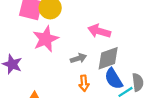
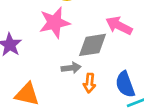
gray arrow: (78, 58) -> (71, 68), moved
gray diamond: (108, 58) -> (93, 45), moved

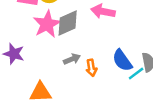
gray diamond: (93, 45) -> (68, 23), moved

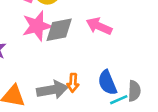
gray arrow: (72, 59) -> (52, 90), moved, size x1.6

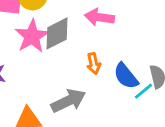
orange arrow: (73, 83) -> (94, 63), moved

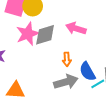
gray arrow: (68, 101) -> (66, 82), moved

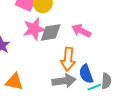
orange arrow: (67, 59) -> (68, 59), size x1.6

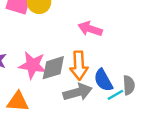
pink star: (34, 29) -> (33, 65), moved, turned 30
gray diamond: (51, 32) -> (53, 68), moved

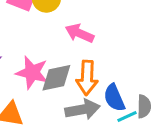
pink arrow: (90, 29) -> (80, 33), moved

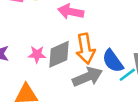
pink star: (32, 73) -> (37, 54), size x0.6

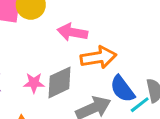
orange arrow: (85, 49) -> (98, 57), moved, turned -88

